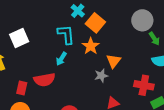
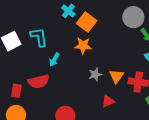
cyan L-shape: (66, 34) -> (39, 37), moved
orange star: (91, 46) -> (83, 46), turned -30
orange triangle: (113, 61) -> (116, 76), moved

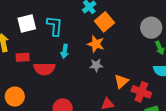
cyan arrow: (54, 60) -> (65, 51), turned -32
gray star: (95, 74) -> (96, 65), moved
red rectangle: (16, 91) -> (23, 57), moved, turned 64

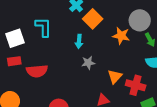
white square: (27, 23) -> (15, 38), moved
orange star: (96, 44) -> (121, 36), moved
cyan arrow: (65, 51) -> (79, 41), moved

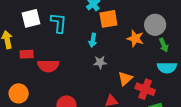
orange square: (93, 19) -> (108, 19), turned 30
white square: (15, 38) -> (31, 18), moved

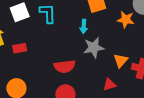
gray star: (100, 62) -> (94, 48), size x1.5
red semicircle: (48, 66) -> (65, 66), moved

